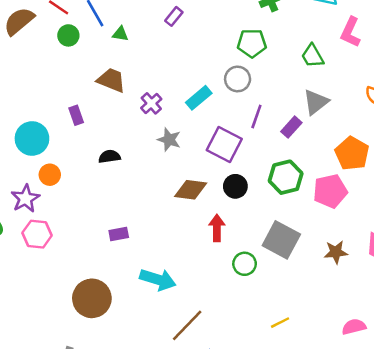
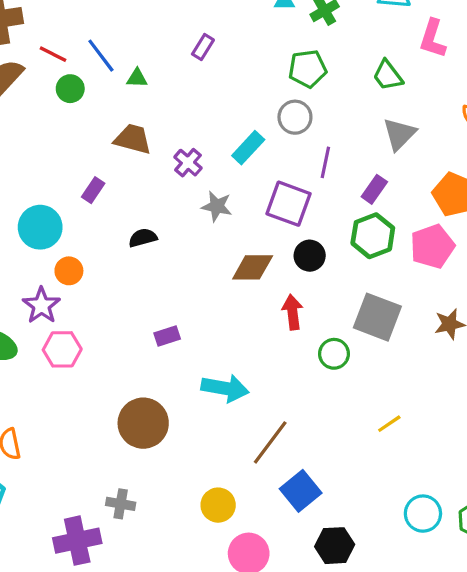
purple rectangle: (76, 115) -> (93, 190), turned 60
purple rectangle: (291, 127) -> (374, 189), moved

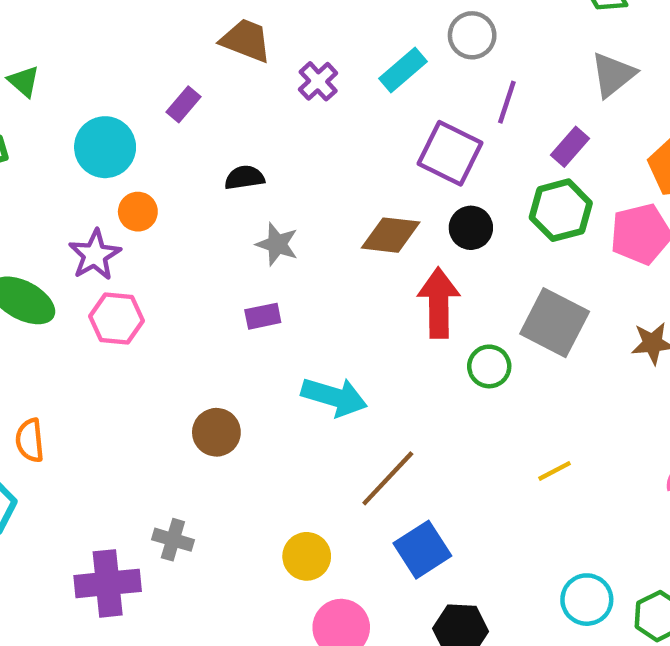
gray star: (217, 206) -> (277, 244), moved
red arrow: (293, 312) -> (439, 303), size x1.4
brown circle: (143, 423) -> (216, 432), size x0.7

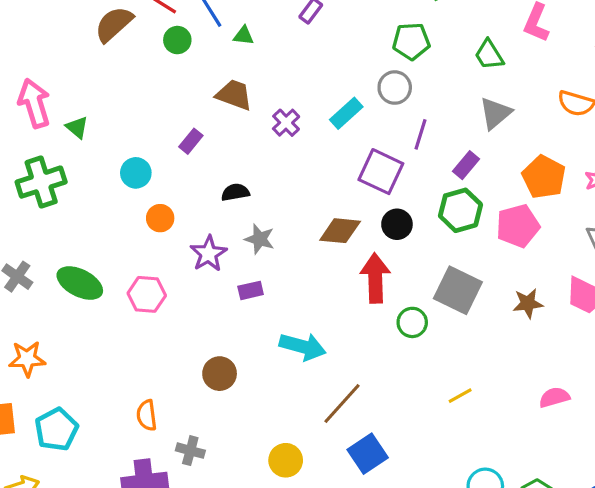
cyan circle: (105, 147) -> (136, 173), size x0.7
purple star: (95, 255) -> (209, 254), moved
orange semicircle: (30, 440) -> (147, 415), moved

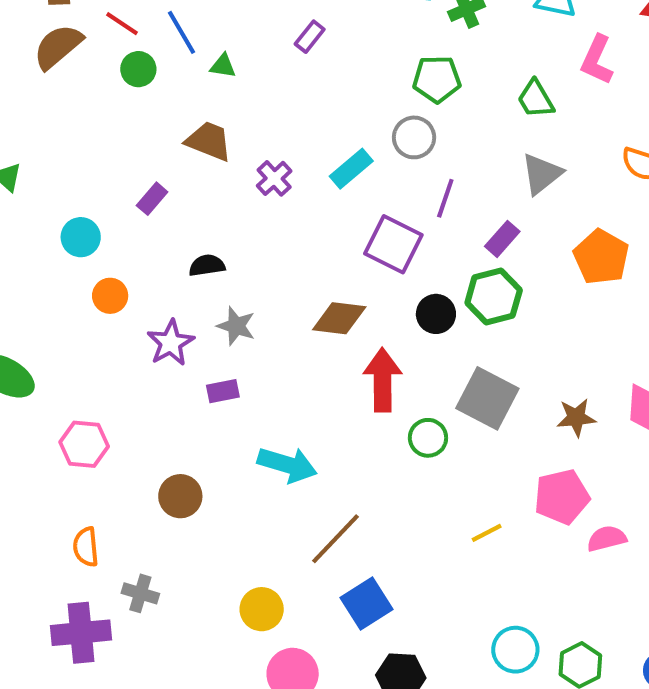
black circle: (397, 224) -> (436, 314), moved
pink pentagon: (518, 226) -> (562, 497), moved
pink hexagon: (147, 294) -> (84, 444), moved

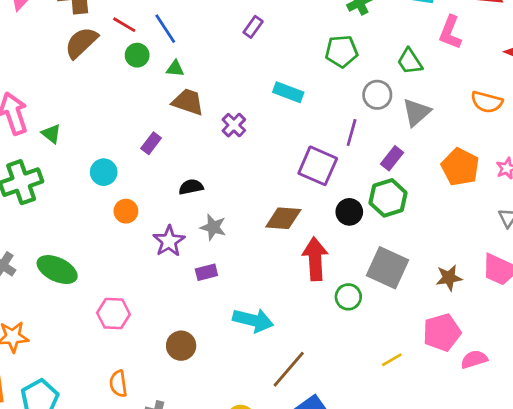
green triangle: (223, 66) -> (175, 69), moved
gray circle: (414, 137) -> (377, 95), moved
cyan rectangle: (351, 169) -> (288, 92), moved, turned 64

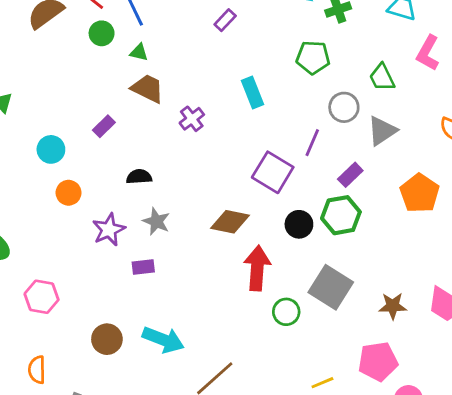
cyan rectangle: (288, 92) -> (252, 92), turned 40
cyan arrow: (253, 320) -> (163, 340), moved

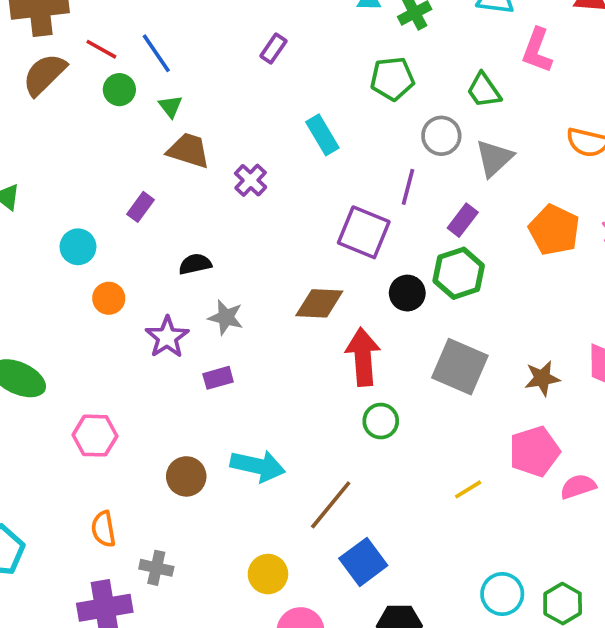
green triangle: (139, 52) -> (171, 106), turned 48
green circle: (286, 312) -> (381, 421), moved

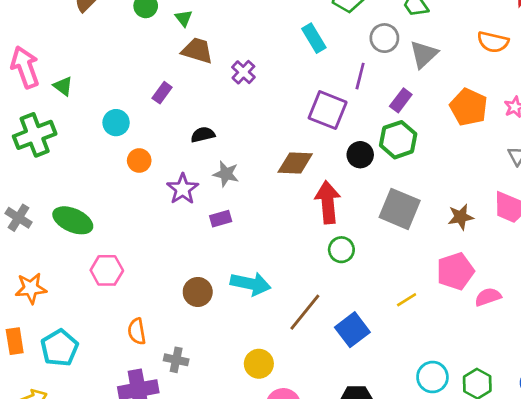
cyan rectangle: (322, 135) -> (314, 38), moved
pink hexagon: (95, 436) -> (107, 270), moved
blue square: (363, 562) -> (352, 330), moved

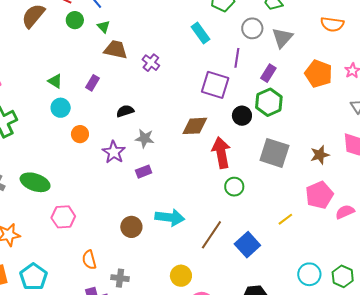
green triangle: (63, 86) -> (55, 81), moved

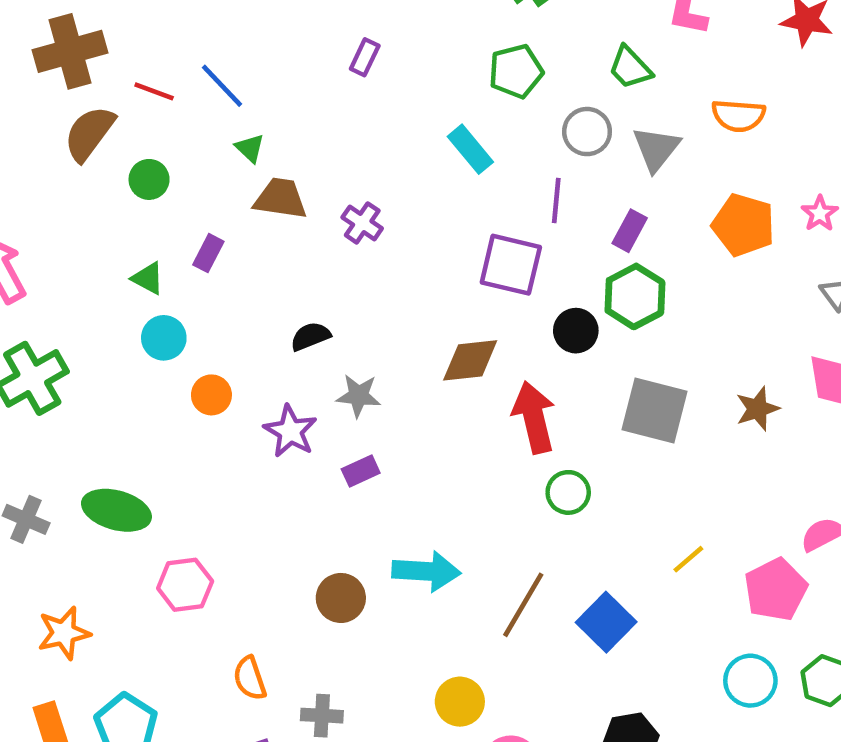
green circle: (75, 20) -> (149, 179), moved
orange semicircle: (332, 24) -> (738, 116), moved
purple rectangle: (92, 83) -> (208, 253), moved
pink pentagon: (319, 195) -> (776, 590), moved

